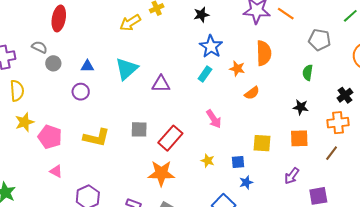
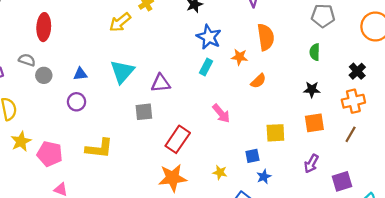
gray square: (139, 129) -> (144, 112), moved
yellow star: (208, 161) -> (220, 172), moved

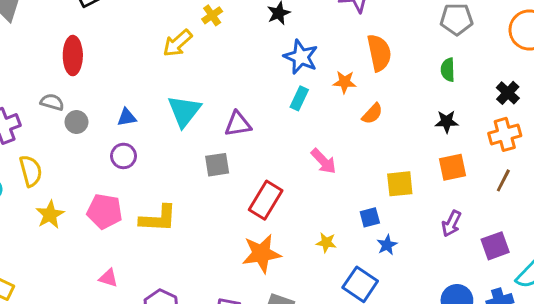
pink pentagon: (50, 154) -> (105, 211), moved

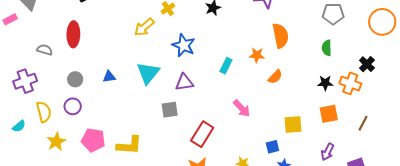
blue star: (301, 57) -> (184, 45), moved
gray semicircle: (52, 102) -> (45, 50), moved
orange cross: (505, 134) -> (350, 83), moved, turned 35
purple circle: (124, 156) -> (73, 106), moved

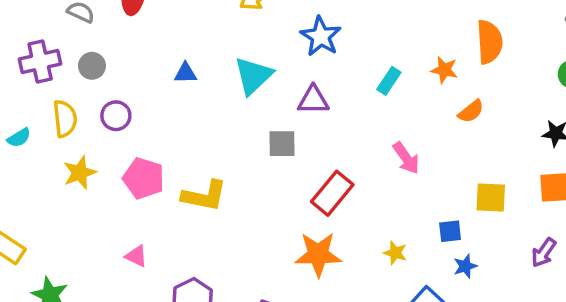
gray circle: (75, 79) -> (92, 66), moved

